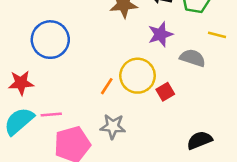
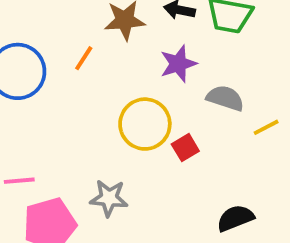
yellow line: (217, 35) -> (266, 127), moved, turned -42
orange line: (107, 86) -> (84, 58), moved

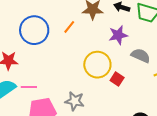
red square: (185, 148) -> (117, 79), turned -32

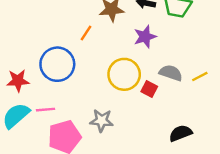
blue circle: (34, 30) -> (57, 64), moved
gray semicircle: (141, 56) -> (171, 73), moved

